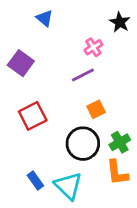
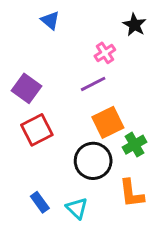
purple square: (21, 63) -> (27, 88), moved
orange square: (96, 109) -> (108, 122), size x1.5
green cross: (120, 142) -> (134, 145), moved
cyan triangle: (68, 186) -> (77, 208), size x0.7

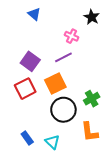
pink cross: (105, 53) -> (72, 36), turned -32
purple square: (27, 88) -> (30, 61), moved
orange square: (108, 122) -> (55, 84), moved

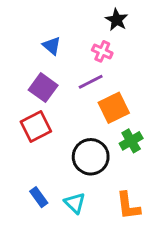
blue triangle: (34, 14) -> (52, 46), moved
black star: (92, 17) -> (117, 20), moved
orange square: (55, 84) -> (114, 108), moved
orange L-shape: (90, 132) -> (128, 206), moved

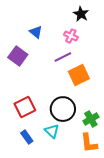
purple square: (43, 88) -> (18, 56), moved
red square: (36, 126) -> (25, 107), moved
green cross: (131, 141) -> (91, 119), moved
cyan triangle: (75, 203) -> (52, 131), moved

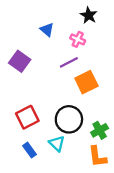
blue triangle: (36, 32) -> (47, 30), moved

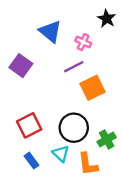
black star: (89, 15) -> (107, 19), moved
blue triangle: (47, 30) -> (50, 31), size x1.5
orange L-shape: (97, 157) -> (88, 164), moved

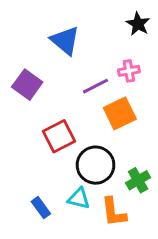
pink cross: (83, 42) -> (129, 71), moved, turned -35
red square: (29, 125) -> (59, 136), moved
cyan triangle: (61, 154) -> (79, 198), turned -30

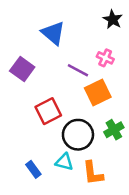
pink cross: (129, 71) -> (105, 58), turned 35
purple line: (96, 86) -> (78, 70), turned 55
green cross: (138, 180) -> (114, 130), moved

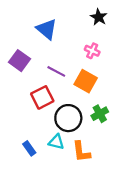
purple line: (78, 70) -> (56, 71), moved
orange square: (98, 93) -> (86, 81), turned -35

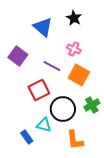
black star: (99, 17) -> (74, 18), moved
pink cross: (92, 51) -> (74, 49), moved
cyan triangle: (56, 142) -> (44, 125), moved

